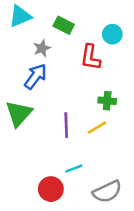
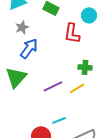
gray star: (42, 48) -> (22, 27), moved
purple line: (66, 125) -> (53, 86), turned 66

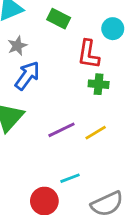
green cross: (85, 67) -> (99, 84), moved

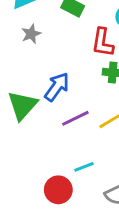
blue arrow: (27, 76) -> (57, 87), moved

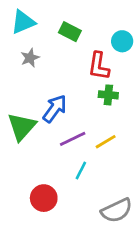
cyan line: (84, 167) -> (81, 171), moved, turned -42
red circle: (58, 190) -> (44, 198), moved

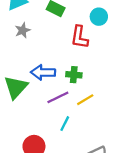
green cross: (108, 95) -> (74, 75), moved
blue arrow: (55, 109) -> (43, 72), turned -125

